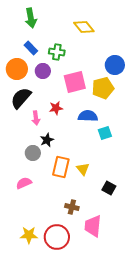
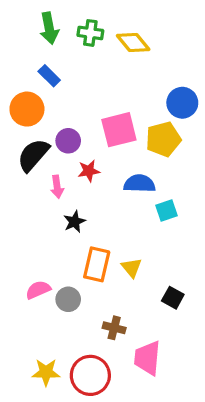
green cross: (57, 52) -> (90, 33), moved
purple circle: (43, 71) -> (68, 141), moved
gray circle: (33, 153) -> (68, 299), moved

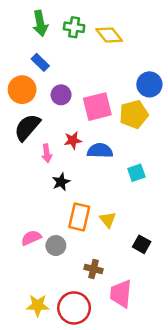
purple circle: (68, 141) -> (61, 95), moved
blue semicircle: (140, 184) -> (100, 151), moved

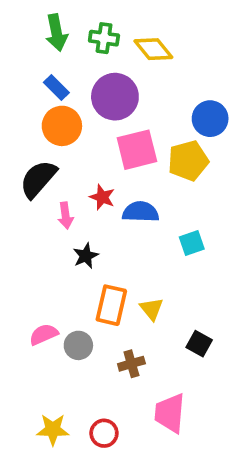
orange circle: (22, 90) -> (62, 126), moved
purple circle: (61, 95) -> (115, 97), moved, size x1.6
red star: (73, 140) -> (102, 197), turned 30
brown cross: (94, 269) -> (131, 364), moved, turned -30
red circle: (74, 308) -> (104, 433), size x0.6

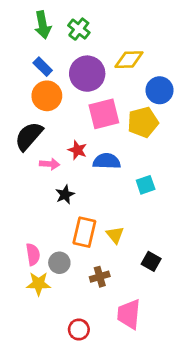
green cross: (104, 38) -> (79, 29), turned 30
yellow diamond: (153, 49) -> (129, 60), moved, turned -52
pink arrow: (66, 216) -> (50, 164), turned -78
pink semicircle: (44, 334) -> (33, 254), turned 105
yellow star: (53, 430) -> (39, 284), moved

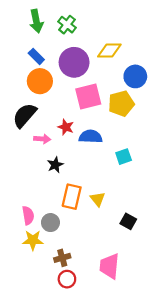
brown cross: (100, 277) -> (62, 258), moved

